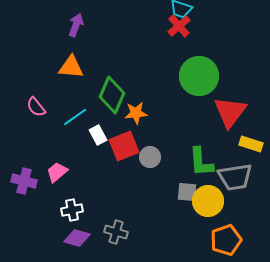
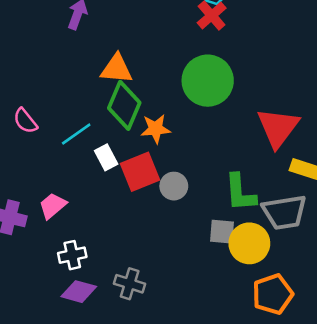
orange triangle: (71, 67) -> (117, 69), moved
green circle: (199, 76) -> (208, 81), moved

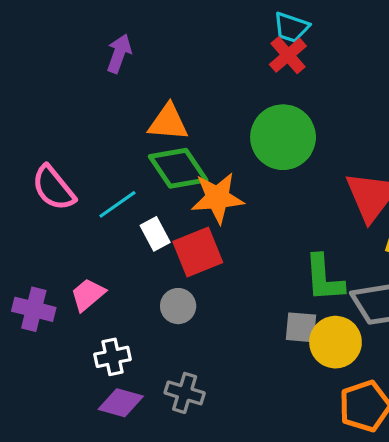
green diamond: (124, 105) -> (178, 168), turned -57
pink semicircle: (25, 121) -> (53, 188), size x1.4
orange star: (156, 129) -> (217, 198), size x1.4
gray circle: (174, 186) -> (178, 306), moved

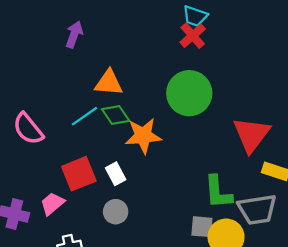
green diamond: (178, 168) -> (116, 115), size x0.7
cyan line: (117, 204) -> (85, 116), moved
white rectangle: (155, 234) -> (116, 174), moved
red square: (198, 252) -> (79, 174), moved

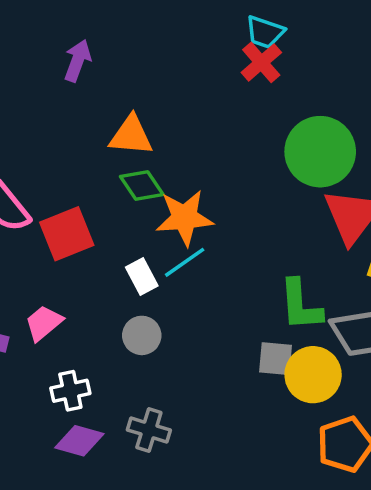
green circle: (189, 93) -> (320, 152), moved
cyan line: (85, 116) -> (185, 262), moved
red square: (79, 174) -> (67, 234), moved

